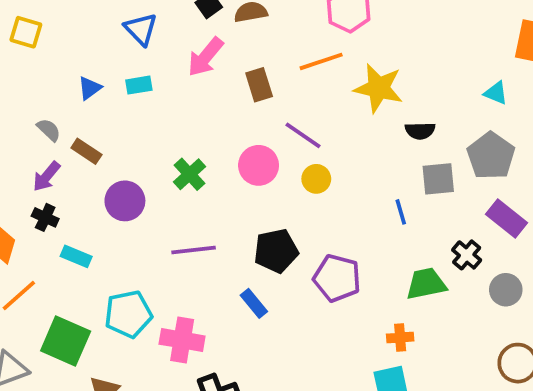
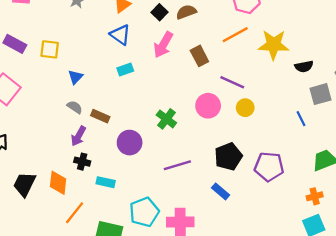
blue triangle: (90, 88) -> (75, 77), moved

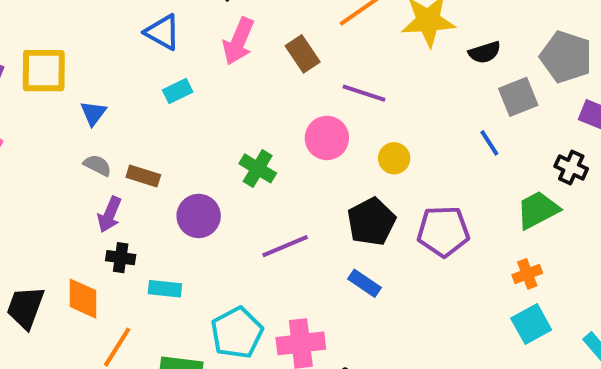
yellow square: (50, 49) -> (44, 71), size x1.4
yellow circle: (245, 108) -> (394, 158), moved

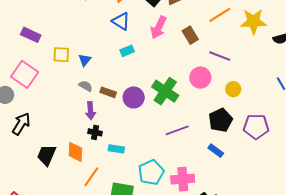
yellow square: (44, 71) -> (61, 55), moved, size x0.7
green cross: (258, 168) -> (165, 91), size x1.5
purple arrow: (109, 214) -> (90, 111), turned -30
purple circle: (199, 216) -> (134, 97), moved

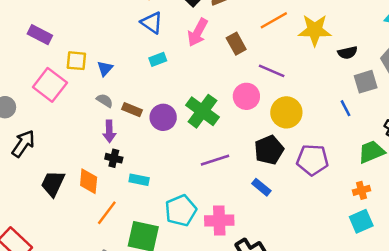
pink square: (25, 74) -> (50, 85), moved
yellow circle: (233, 89) -> (286, 112), size x1.6

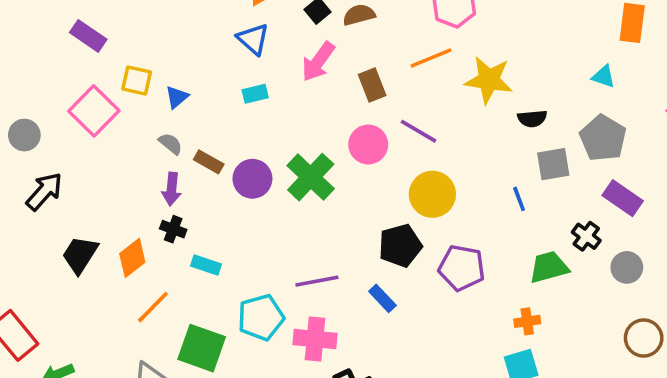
pink circle: (246, 96) -> (368, 145), moved
purple line: (215, 160) -> (317, 281), moved
orange diamond: (89, 181) -> (132, 258), turned 40

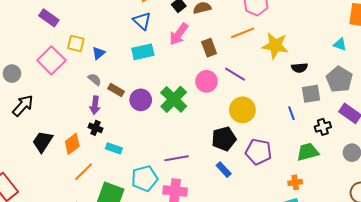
cyan rectangle: (255, 94) -> (143, 52), size x1.5
black cross: (586, 236) -> (323, 127), moved, turned 35
blue rectangle: (382, 298) -> (224, 170), moved

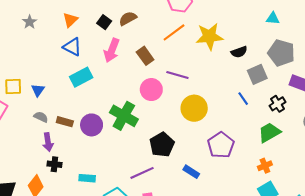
black pentagon: (224, 139) -> (162, 145), moved
cyan rectangle: (114, 148) -> (87, 178), moved
purple pentagon: (258, 152) -> (221, 145), turned -30

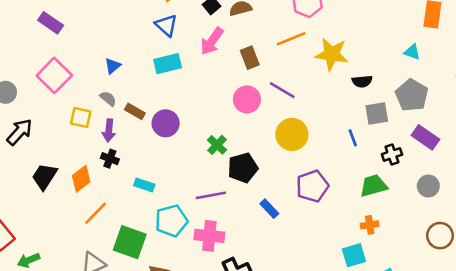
yellow square: (13, 86) -> (81, 118), moved
green cross: (124, 116) -> (217, 145), moved, size x0.6
orange cross: (265, 166) -> (370, 225), moved

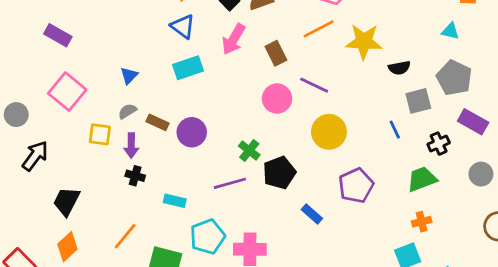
gray semicircle: (108, 99) -> (127, 111), turned -66
orange diamond: (81, 179) -> (67, 247), moved
purple line: (211, 195) -> (230, 183), moved

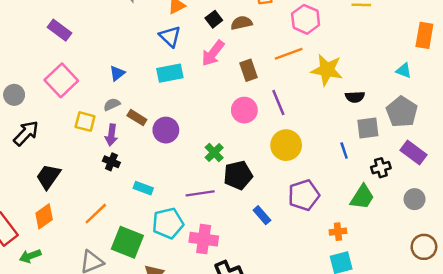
purple line: (314, 85) -> (278, 102), turned 35
green trapezoid: (422, 179) -> (362, 197), turned 136
purple line: (230, 183) -> (200, 193), moved
orange cross: (422, 222) -> (338, 232), moved

